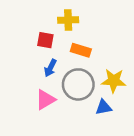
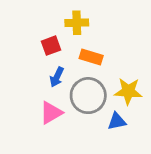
red square: (45, 40) -> (51, 46), turned -30

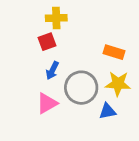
yellow cross: (77, 23) -> (56, 18), moved
orange rectangle: (91, 57) -> (114, 52), moved

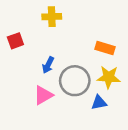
red square: (47, 42) -> (15, 41), moved

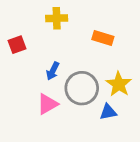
orange rectangle: (105, 48) -> (103, 38), moved
yellow star: (109, 77) -> (119, 84), turned 30

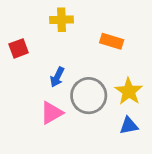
blue triangle: (108, 112) -> (129, 126), moved

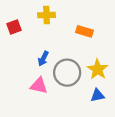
red square: (19, 48) -> (14, 27), moved
pink triangle: (52, 113) -> (39, 86), turned 42

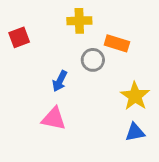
yellow cross: (47, 15) -> (79, 21), moved
gray circle: (67, 73) -> (93, 60), moved, size x0.6

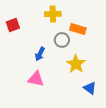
yellow star: (135, 96) -> (76, 64), moved
blue triangle: (135, 132) -> (90, 88), turned 48

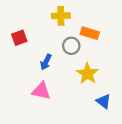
red square: (13, 25) -> (19, 38), moved

